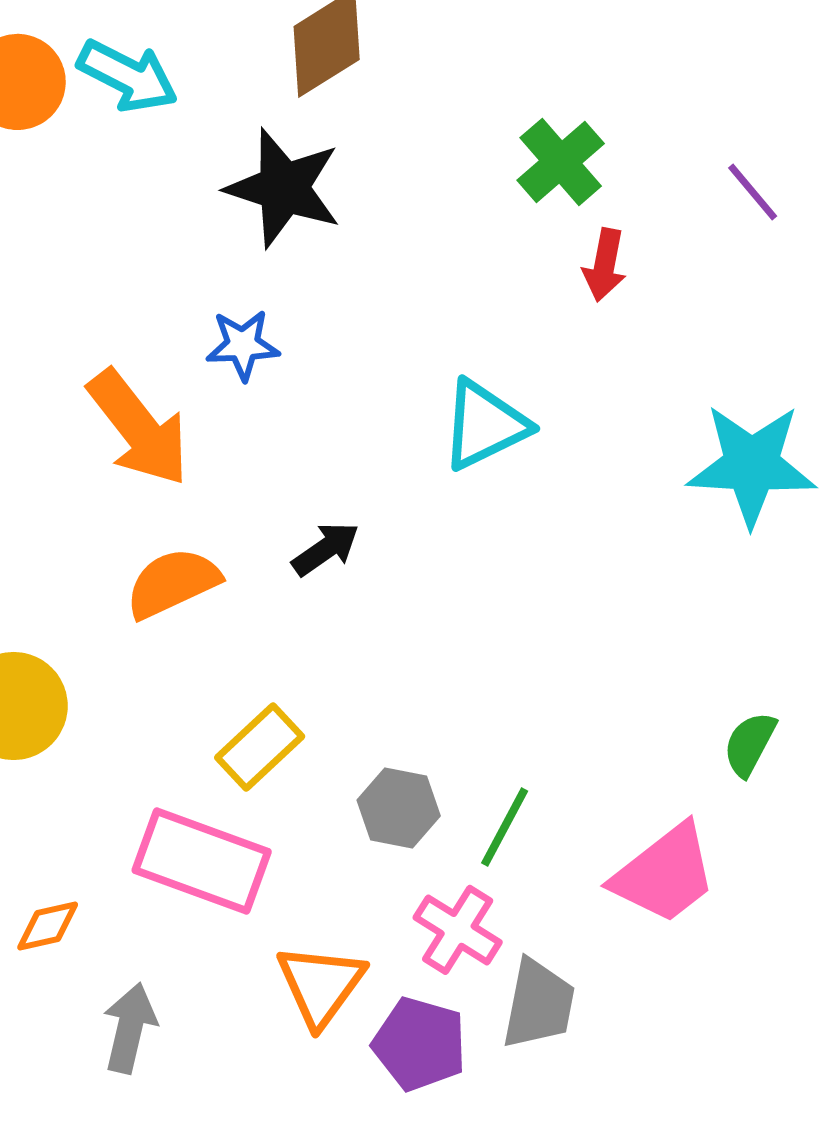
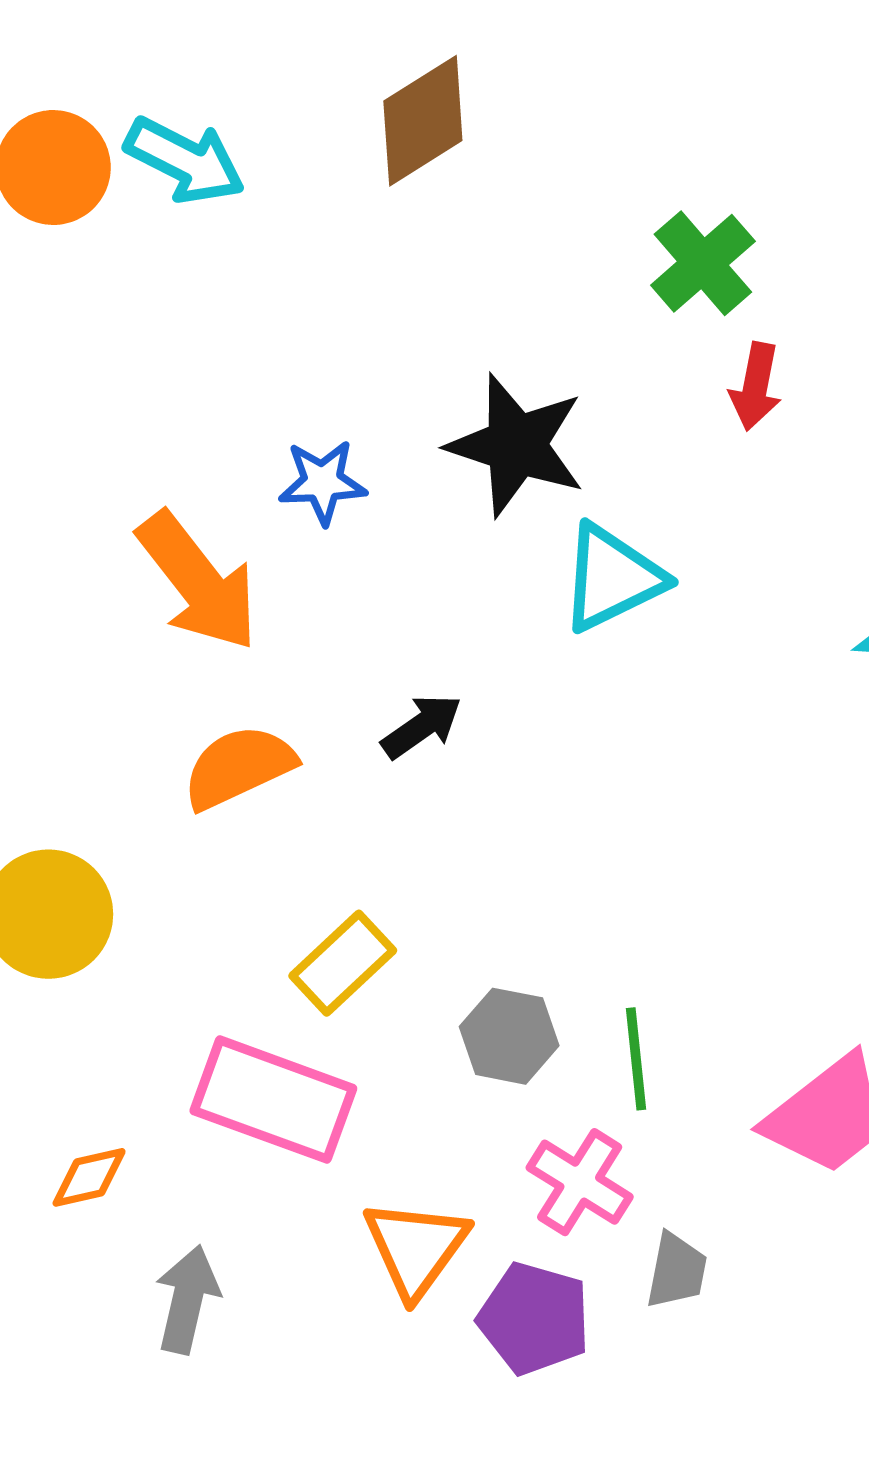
black star: (284, 188) -> (516, 445), moved
green line: (505, 827) -> (636, 1059), turned -34
gray trapezoid: (539, 1004) -> (677, 1271), size x0.7

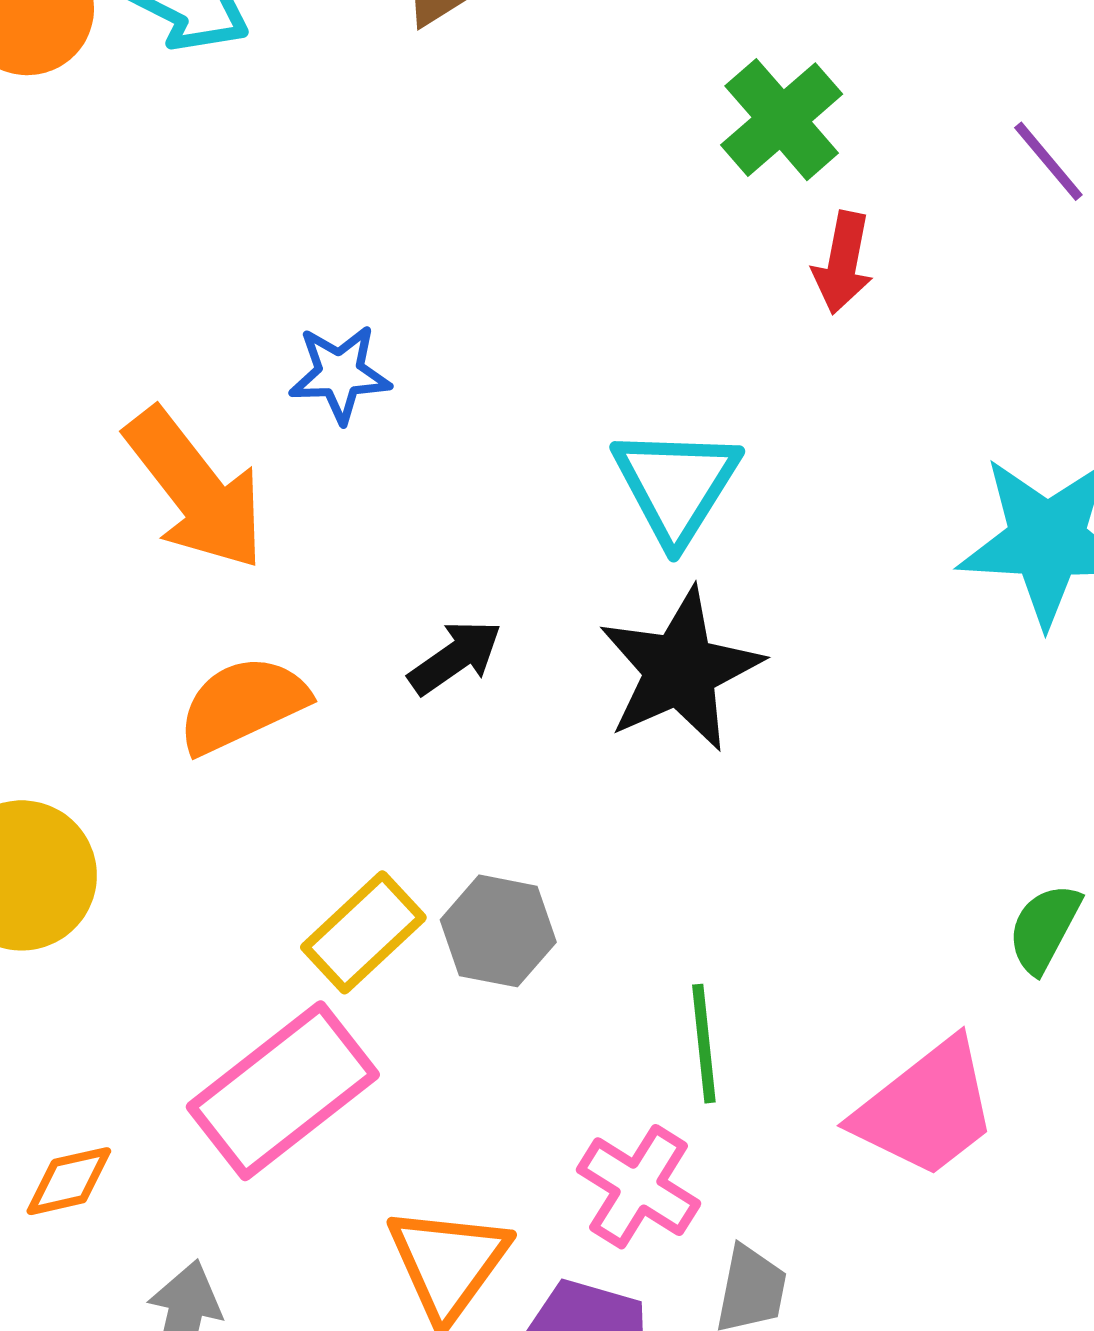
black star: (516, 445) -> (680, 670), moved, turned 30
cyan triangle: (612, 578) -> (676, 485), turned -32
gray hexagon: (509, 1036) -> (498, 931), moved
pink rectangle: (273, 1100) -> (283, 1091), turned -58

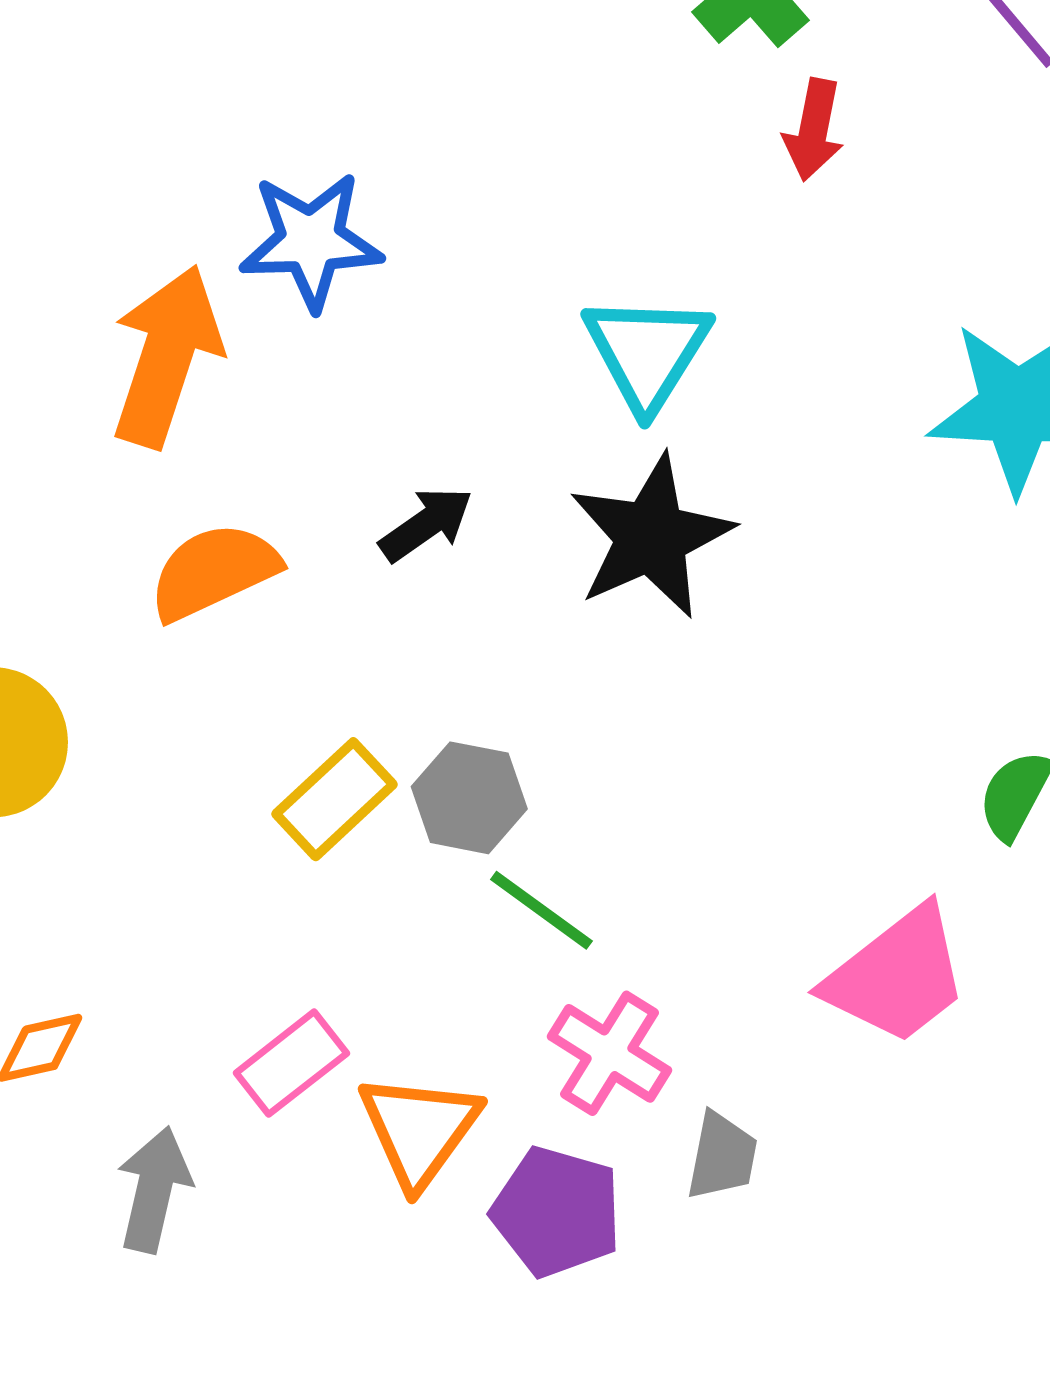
blue star: (340, 374) -> (311, 241), size x1.4
orange arrow: (195, 489) -> (166, 356), turned -124
green line: (704, 1044) -> (541, 910), moved, turned -48
pink rectangle: (283, 1091) -> (291, 1063), moved, size x0.6

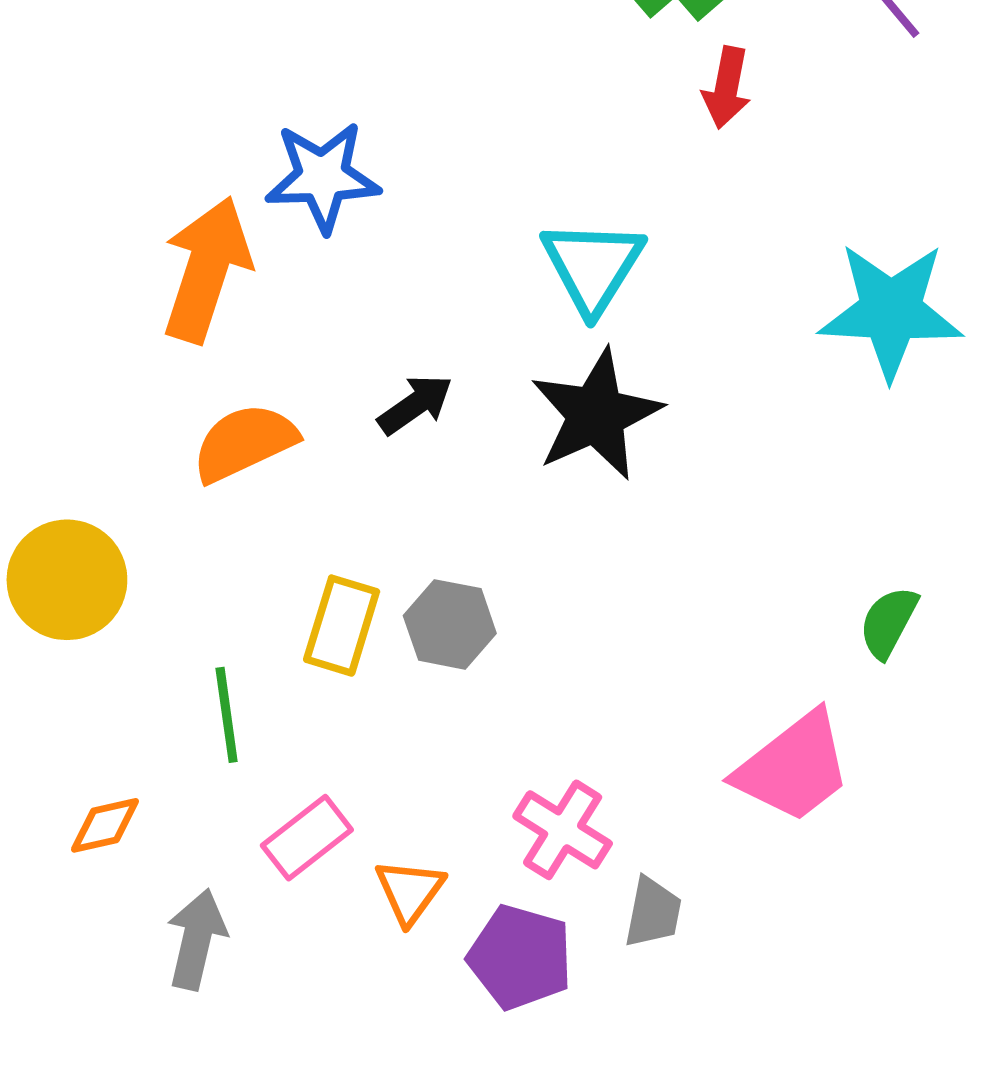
yellow rectangle: (334, 799) -> (342, 626), turned -30
green line: (541, 910) -> (227, 715), moved, turned 46
orange triangle: (419, 1130) -> (410, 891), size x0.7

